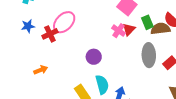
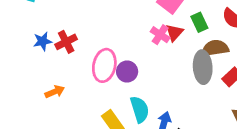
pink ellipse: (64, 22) -> (104, 65), moved, turned -30
blue star: (28, 26) -> (43, 41), moved
brown semicircle: (160, 29) -> (215, 48), moved

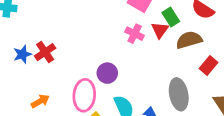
red triangle: (174, 33) -> (160, 30), moved
pink ellipse: (104, 65) -> (84, 95), moved
gray ellipse: (203, 67) -> (179, 94), moved

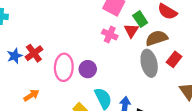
gray ellipse: (179, 94) -> (149, 63), moved
pink ellipse: (84, 95) -> (64, 67), moved

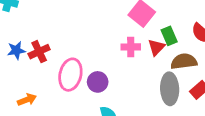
pink cross: (110, 34) -> (131, 47), turned -35

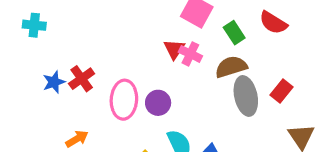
pink cross: (131, 47) -> (190, 54), turned 36
red triangle: (156, 47) -> (174, 49), moved
brown semicircle: (184, 61) -> (231, 67), moved

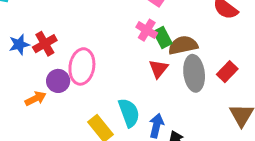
green rectangle: (234, 33) -> (163, 37), moved
red triangle: (174, 49) -> (158, 69), moved
purple circle: (158, 103) -> (58, 81), moved

